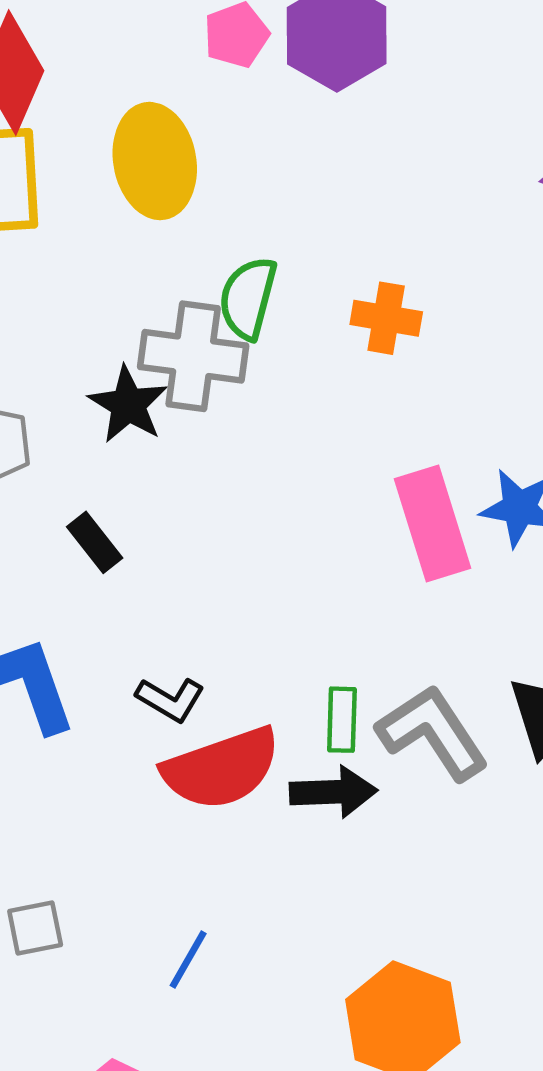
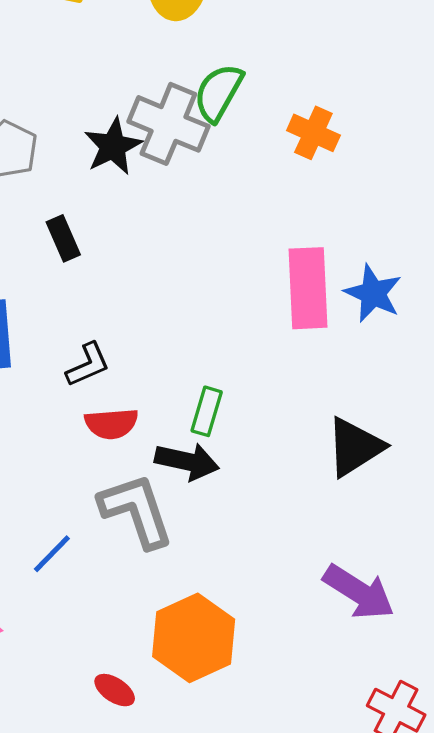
black L-shape: (170, 699) -> (88, 365), turned -69
gray L-shape: (433, 733) -> (136, 511), moved
red semicircle: (221, 768) -> (111, 424), size x0.6

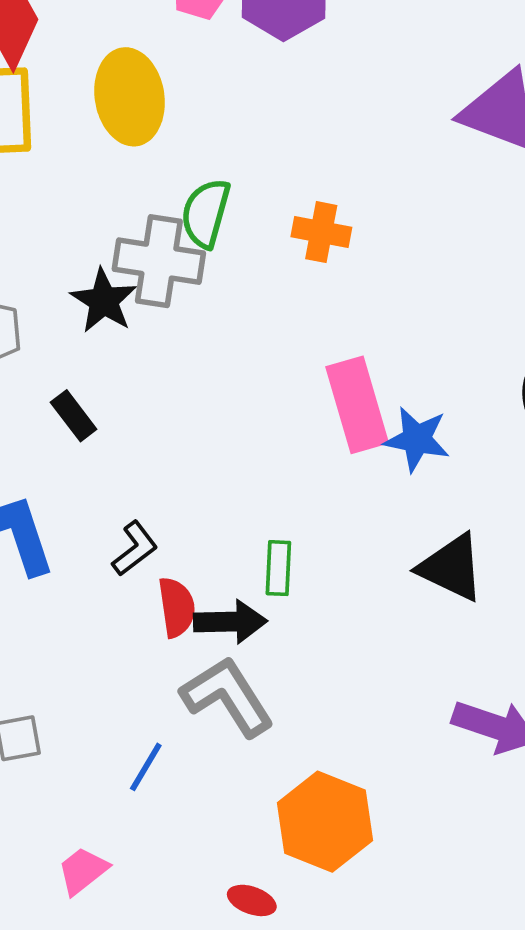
blue star: (373, 293) -> (417, 439), moved
red semicircle: (111, 424) -> (177, 607), turned -80
black triangle: (355, 447) -> (451, 568), turned -48
black arrow: (187, 461) -> (230, 622), moved

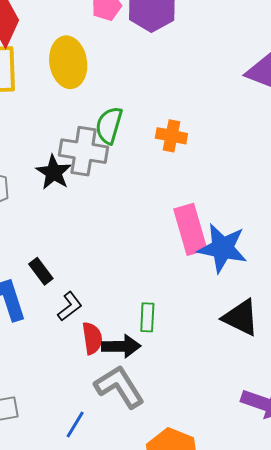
black rectangle: (74, 416) -> (41, 271), moved
blue star: (417, 439) -> (222, 248), size x1.4

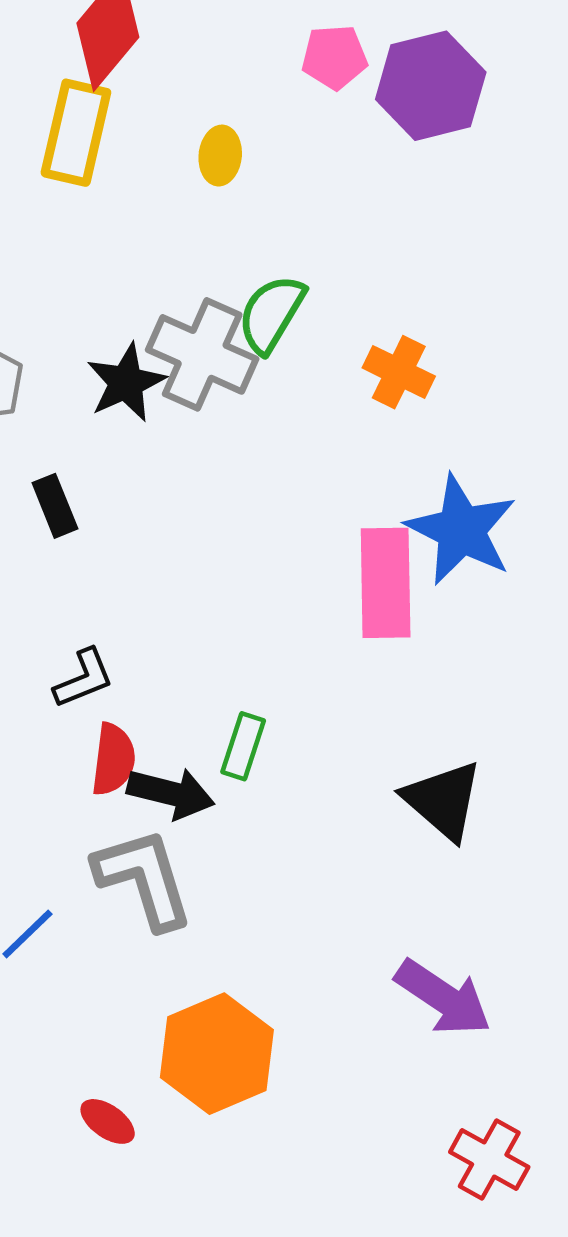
yellow ellipse: (68, 62) -> (220, 156), size x0.5
blue star: (222, 248) -> (461, 530), moved
black rectangle: (41, 271) -> (55, 506), moved

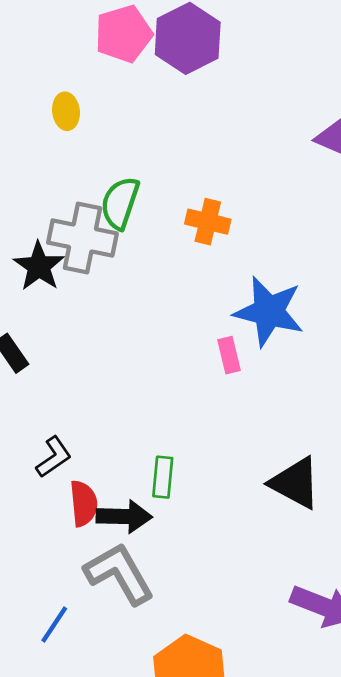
pink pentagon: (334, 57) -> (124, 34), size x1.4
pink rectangle: (386, 583) -> (229, 355), size x0.5

